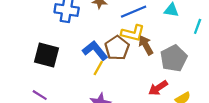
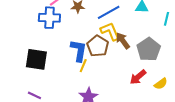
yellow L-shape: (133, 33) -> (110, 31), turned -120
blue L-shape: (95, 50) -> (79, 51), turned 55

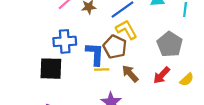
blue cross: (49, 18) -> (65, 41), moved
brown arrow: (123, 41) -> (130, 74), moved
yellow line: (83, 66) -> (102, 70), turned 72

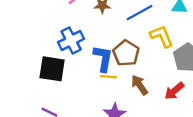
yellow L-shape: (126, 30) -> (162, 36), moved
blue cross: (65, 41) -> (71, 41), turned -30

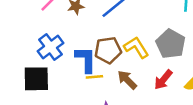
yellow L-shape: (162, 36) -> (136, 47), moved
brown pentagon: (126, 53) -> (108, 50), turned -30

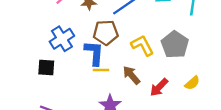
brown pentagon: (108, 50) -> (106, 33), moved
black square: (36, 79) -> (46, 68), size x0.7
red arrow: (163, 80) -> (159, 87), moved

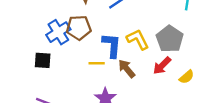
brown pentagon: (106, 33) -> (79, 28), moved
blue L-shape: (94, 53) -> (112, 45), moved
red arrow: (159, 87) -> (162, 66), moved

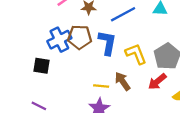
blue L-shape: (112, 45) -> (107, 43), moved
yellow line: (97, 63) -> (101, 86), moved

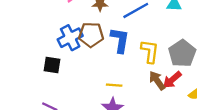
yellow L-shape: (136, 54) -> (150, 51), turned 30
brown arrow: (123, 81) -> (157, 81), moved

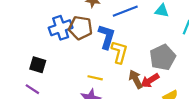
yellow L-shape: (150, 51) -> (119, 52), moved
black square: (52, 65) -> (38, 65), moved

